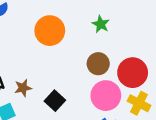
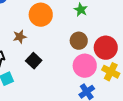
brown star: (23, 88) -> (20, 37), moved
black square: (55, 101) -> (34, 61), moved

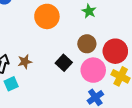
brown star: (20, 37) -> (25, 62), moved
black square: (34, 61) -> (64, 63), moved

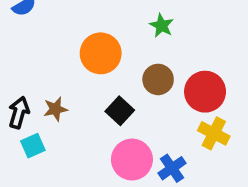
orange circle: (47, 16) -> (101, 53), moved
pink circle: (93, 70) -> (132, 160), moved

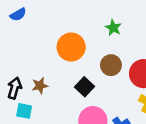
cyan square: (33, 146) -> (24, 111), turned 35

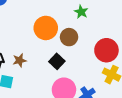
brown circle: (111, 65) -> (69, 37), moved

